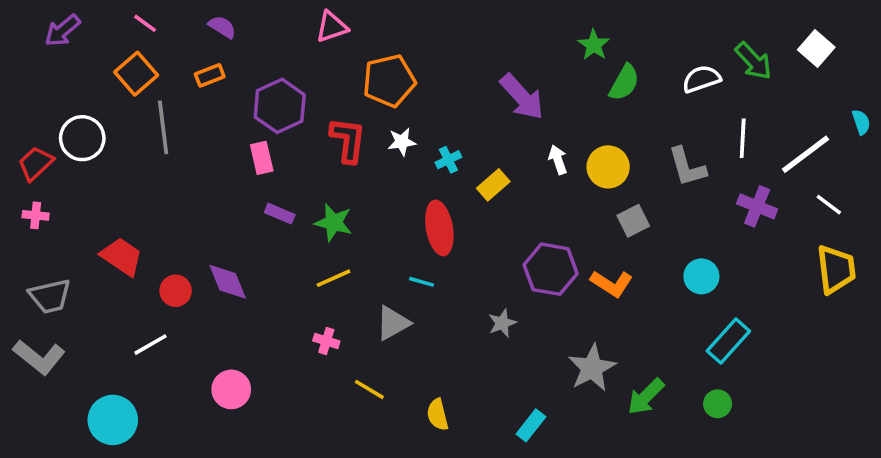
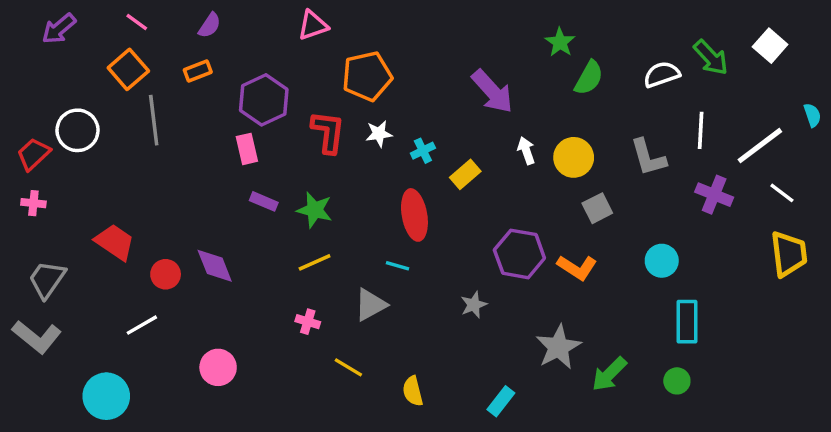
purple semicircle: (222, 27) -> (210, 25), turned 92
gray trapezoid: (50, 296) -> (47, 279), turned 138
cyan rectangle: (728, 341) -> (687, 322), turned -42

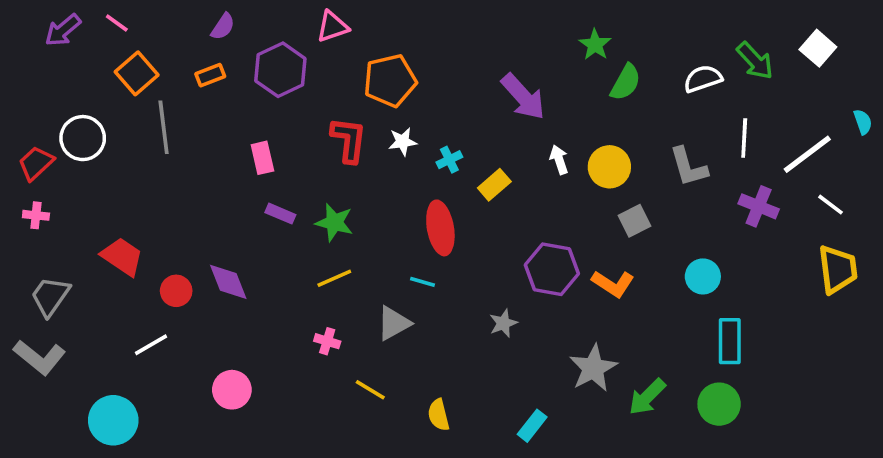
pink line: (137, 22) -> (117, 23), moved
purple hexagon: (264, 100) -> (280, 70), moved
green circle: (677, 381) -> (719, 404), size x1.5

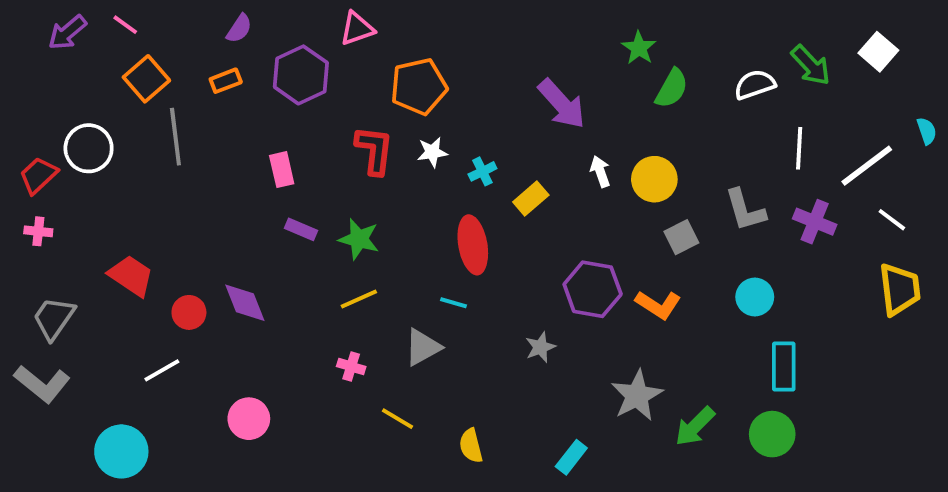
gray L-shape: (688, 167) -> (745, 210), moved

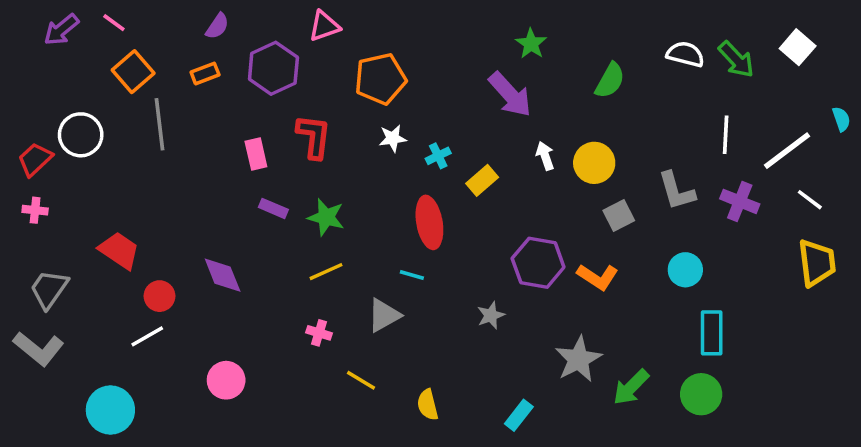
green star: (639, 48) -> (531, 44), moved
white semicircle: (755, 85) -> (685, 54), moved, turned 33
red L-shape: (374, 150) -> (314, 137), moved
red circle: (189, 312) -> (159, 296), moved

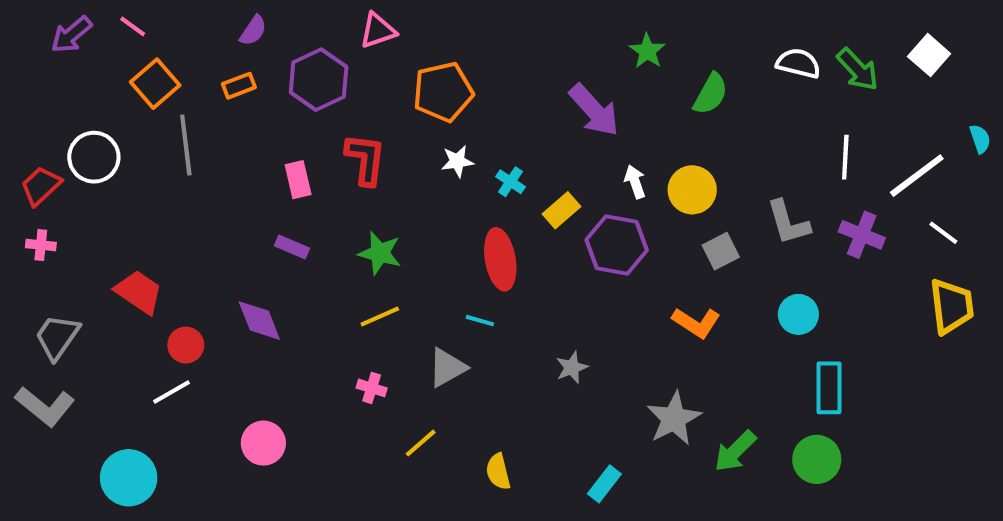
green star: (531, 44) -> (647, 51), moved
cyan cross: (438, 156) -> (510, 182), turned -30
purple rectangle: (273, 208) -> (292, 247), moved
purple hexagon: (538, 263) -> (617, 245), moved
yellow line: (361, 380) -> (421, 443), turned -72

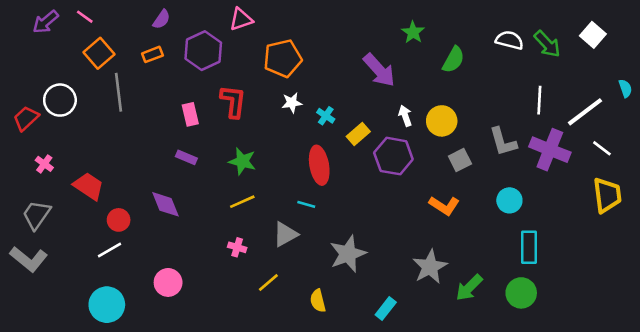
purple cross: (862, 235) -> (550, 150), size x1.4
pink cross: (41, 245) -> (44, 164), moved, turned 30
gray star: (572, 368) -> (348, 254), moved, size x1.8
cyan circle: (129, 478) -> (107, 305), moved

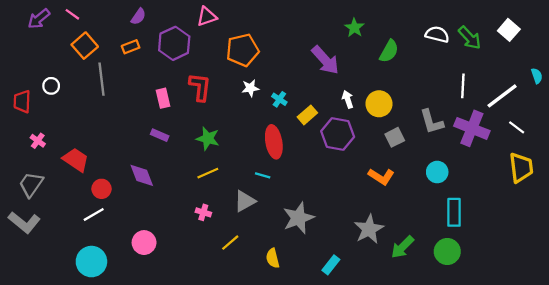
white circle: (60, 100) -> (51, 86), size x0.6
red trapezoid: (26, 118) -> (22, 102), turned -45

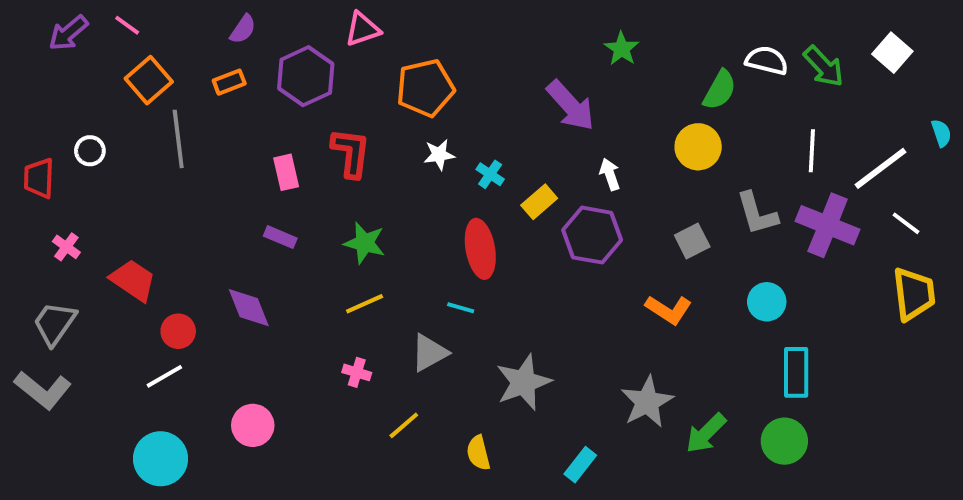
green semicircle: (389, 51) -> (720, 90), moved
yellow circle: (379, 104) -> (698, 147), moved

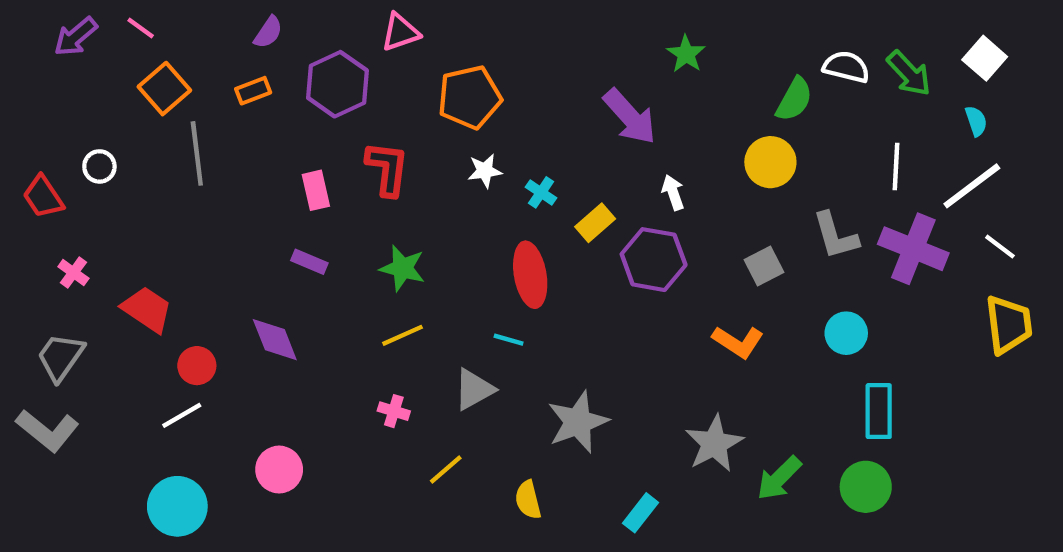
cyan semicircle: (941, 133) -> (976, 121), moved
red trapezoid: (39, 178) -> (43, 197), turned -36

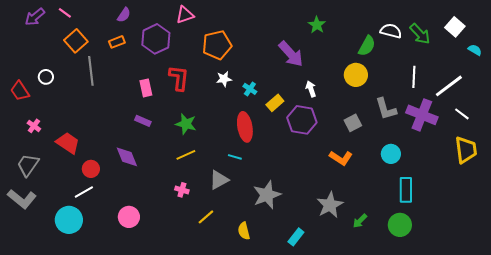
cyan semicircle: (976, 121) -> (475, 50), moved, turned -40
green arrow: (779, 478) -> (360, 221), size x0.7
cyan circle: (177, 506) -> (69, 220), moved

